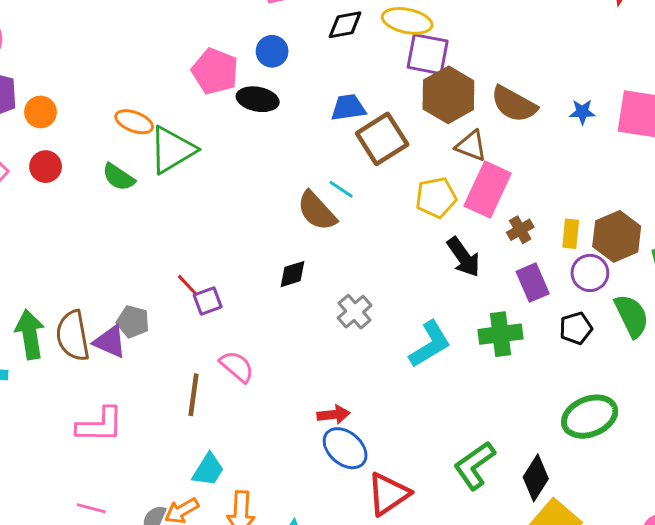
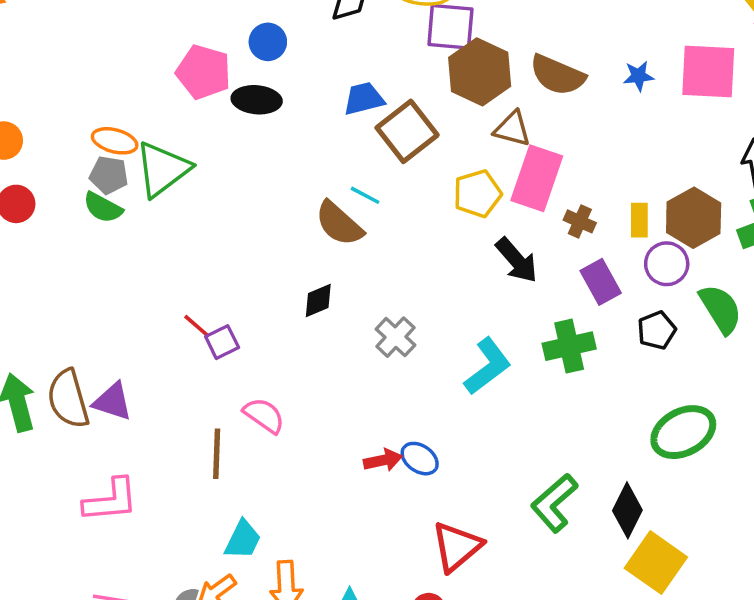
brown cross: (520, 230) -> (580, 221), turned -30
gray pentagon: (133, 322) -> (109, 175), moved
blue ellipse: (345, 448) -> (420, 459), moved, size x0.7

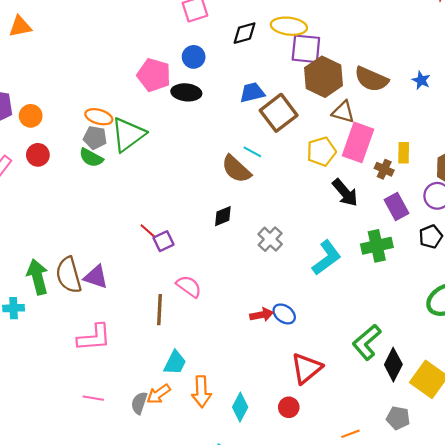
blue star: (639, 76) -> (421, 80), turned 30
yellow rectangle: (639, 220) -> (404, 153), moved
black diamond: (627, 510) -> (393, 365), moved

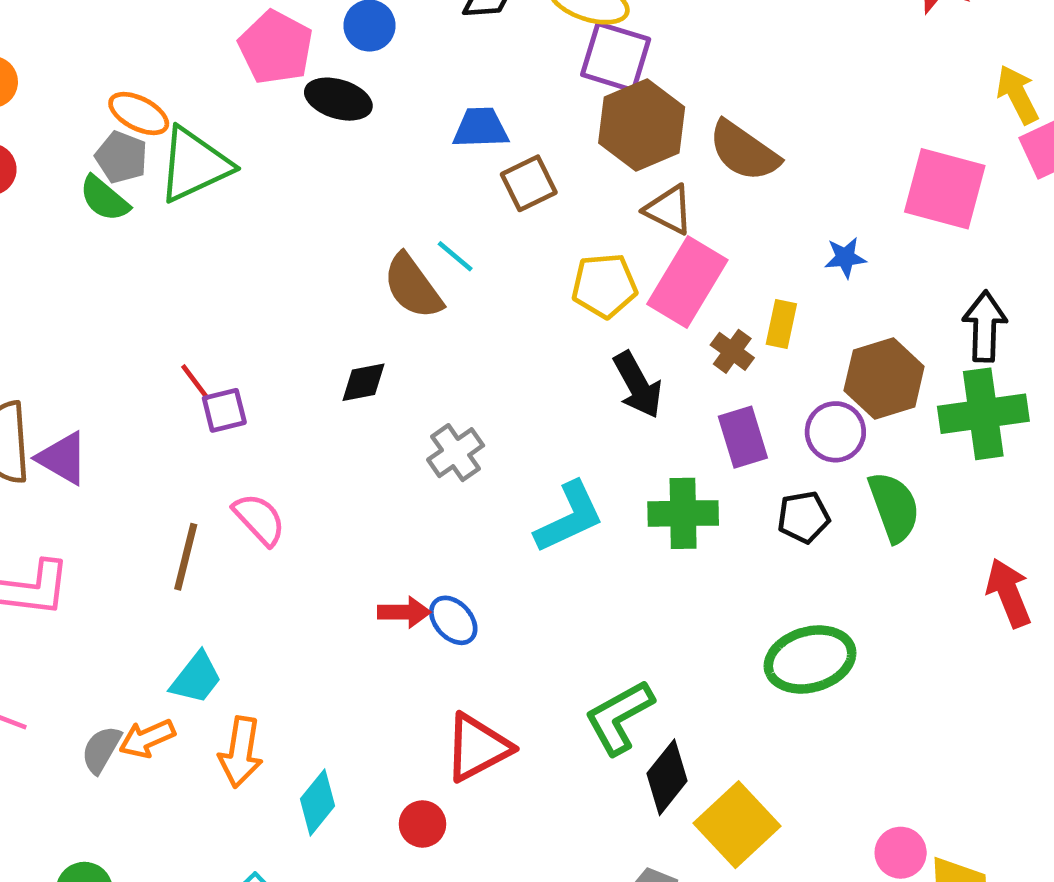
blue star: (421, 80) -> (845, 258), moved, turned 30
brown square: (279, 113) -> (529, 183), size x0.7

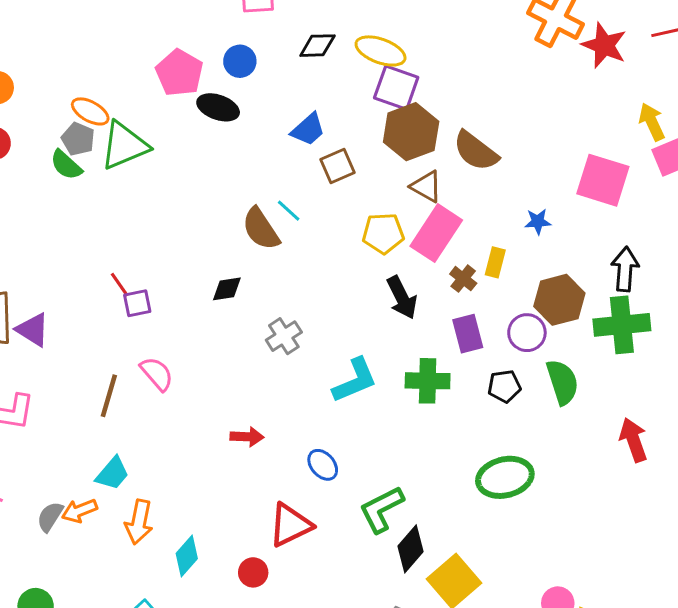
blue trapezoid: (481, 128) -> (308, 129), turned 138
blue ellipse: (453, 620) -> (323, 465), moved

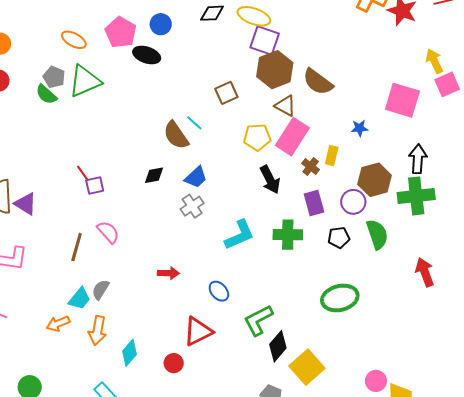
orange ellipse: (90, 111) -> (74, 40), moved
blue trapezoid: (308, 129) -> (196, 177), moved
gray semicircle: (50, 517) -> (101, 290), moved

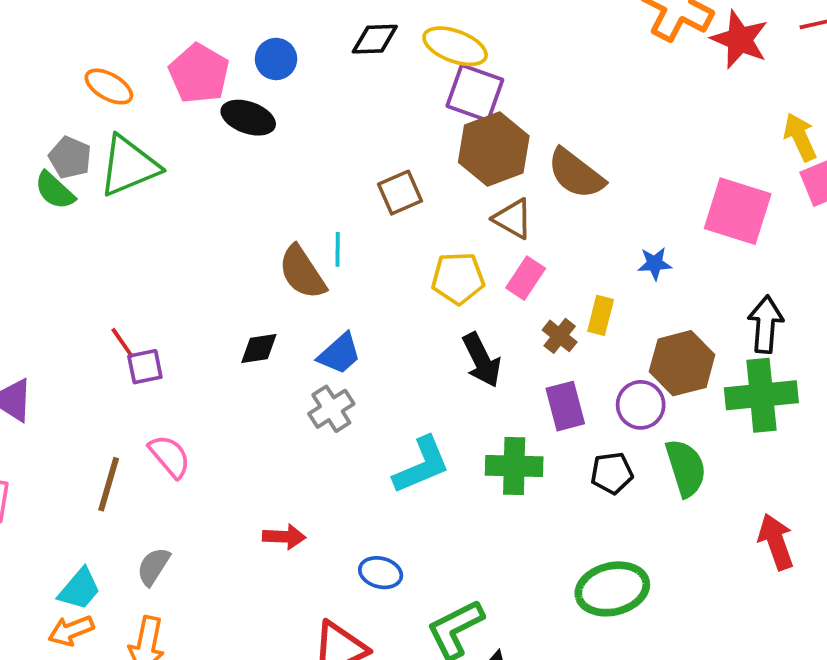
cyan line: (194, 123) -> (338, 249), turned 48
pink rectangle: (292, 137) -> (526, 278), size x0.6
blue ellipse: (219, 291) -> (381, 573), turned -35
cyan trapezoid: (80, 299) -> (79, 589), moved

